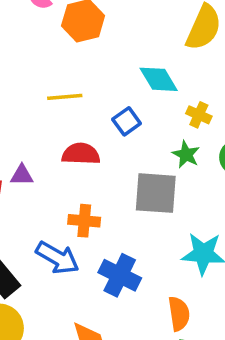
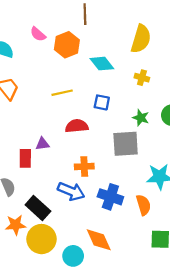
cyan diamond: (159, 79) -> (102, 64), moved
yellow cross: (199, 115) -> (142, 78), moved
blue square: (127, 121) -> (102, 102), turned -35
orange semicircle: (179, 314) -> (143, 205), moved

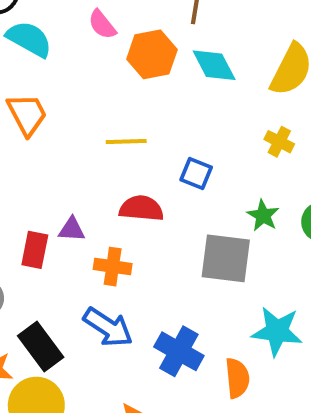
cyan diamond: (102, 64) -> (214, 65), moved
orange cross: (84, 166) -> (113, 267), moved

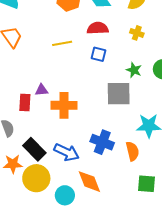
red semicircle: (141, 208) -> (98, 28), moved
orange cross: (113, 267) -> (64, 105), size x1.4
blue arrow: (108, 327) -> (66, 152), moved

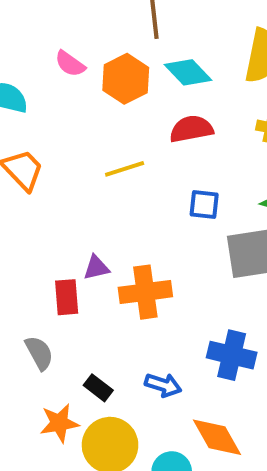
blue square: (98, 54) -> (204, 204), moved
black rectangle: (34, 149) -> (98, 388), size x0.6
blue arrow: (66, 152) -> (163, 385), size x0.7

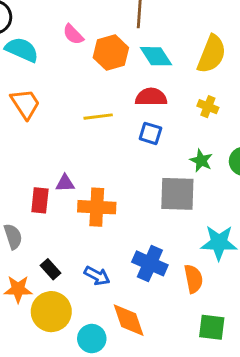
blue square: (204, 204) -> (150, 133), moved

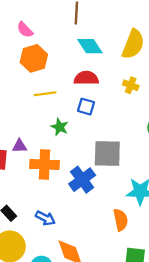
orange hexagon: (111, 53) -> (34, 58), moved
green star: (201, 161) -> (60, 127), moved
blue cross: (150, 263) -> (82, 180), moved, turned 30

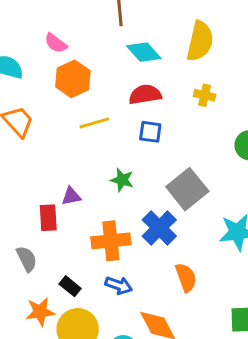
green star: (60, 127) -> (122, 180), moved
gray square: (107, 154) -> (187, 189), turned -32
orange cross: (45, 165) -> (111, 241), moved
orange semicircle: (121, 220) -> (186, 277), moved

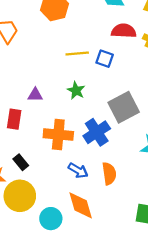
red semicircle: (145, 94) -> (124, 31), moved
yellow line: (94, 123) -> (77, 53), moved
red rectangle: (48, 218) -> (14, 119), moved
blue arrow: (119, 285) -> (78, 170), moved

